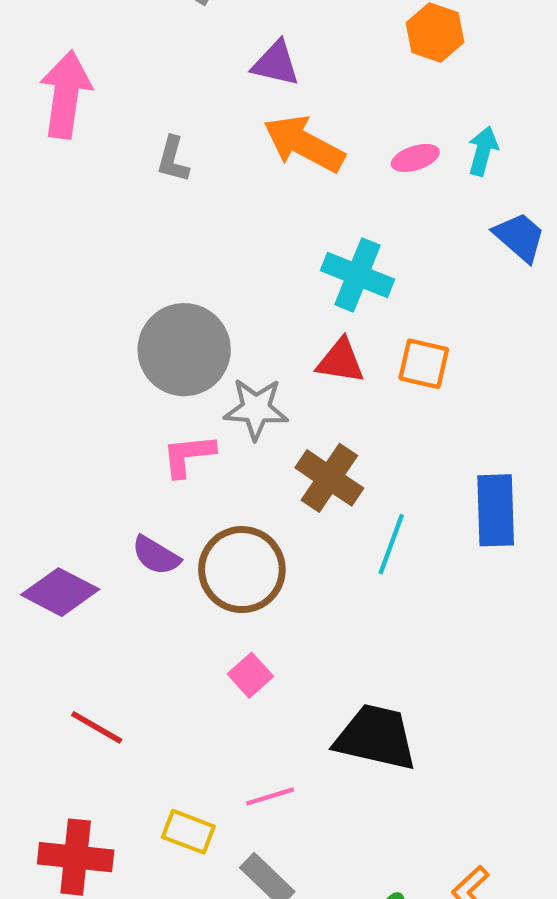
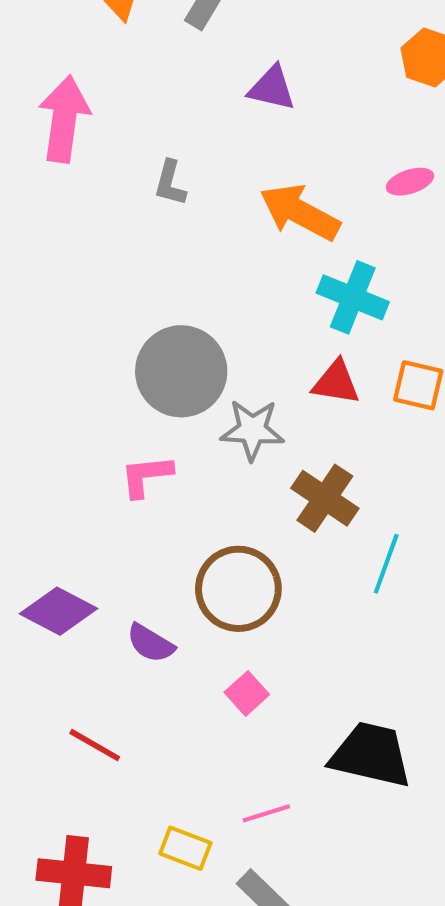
orange arrow: (304, 144) -> (300, 212), moved
pink L-shape: (188, 455) -> (146, 476), moved
purple semicircle: (156, 555) -> (151, 643), moved

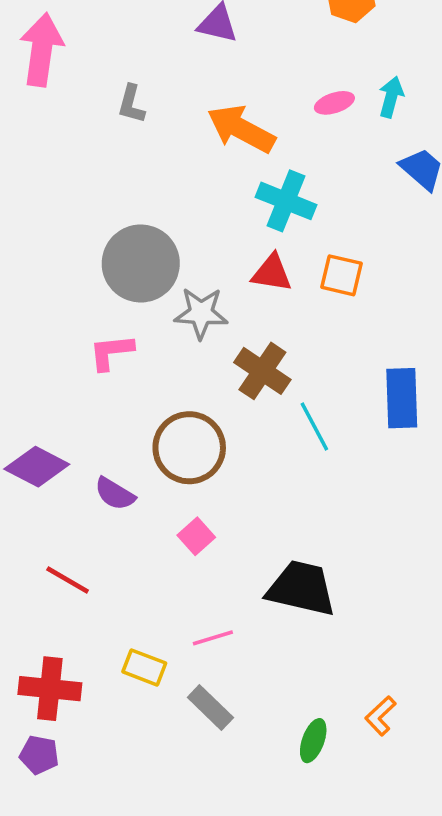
cyan line: (386, 564) -> (314, 426), turned -48

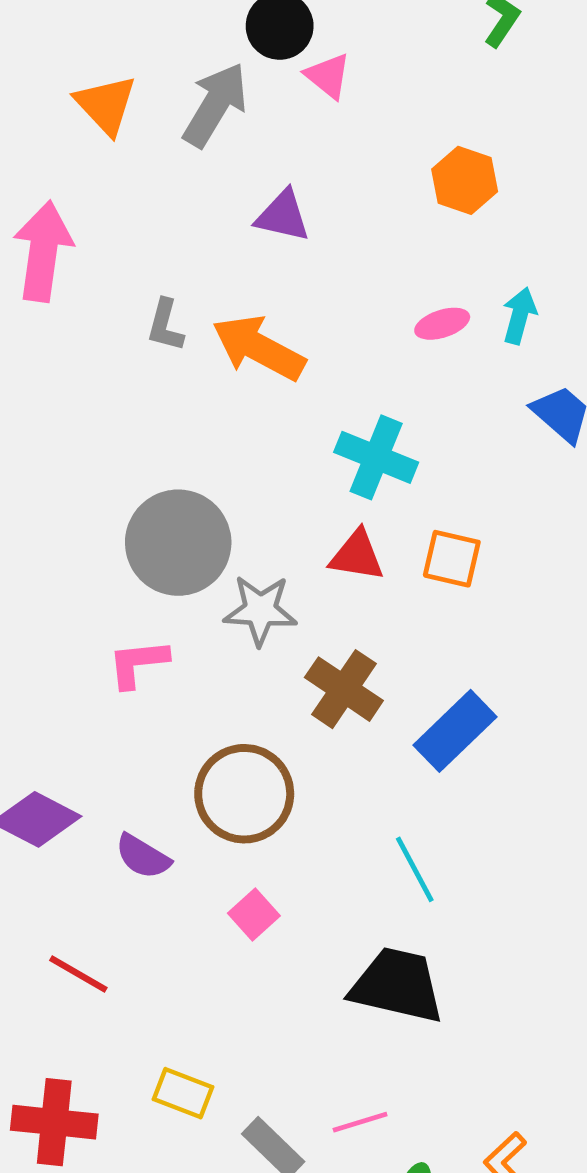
orange arrow: (241, 129) -> (259, 348), moved
blue rectangle: (402, 398) -> (455, 731), moved, turned 48
cyan line: (314, 426) -> (415, 869), moved
pink line: (213, 638) -> (360, 1122), moved

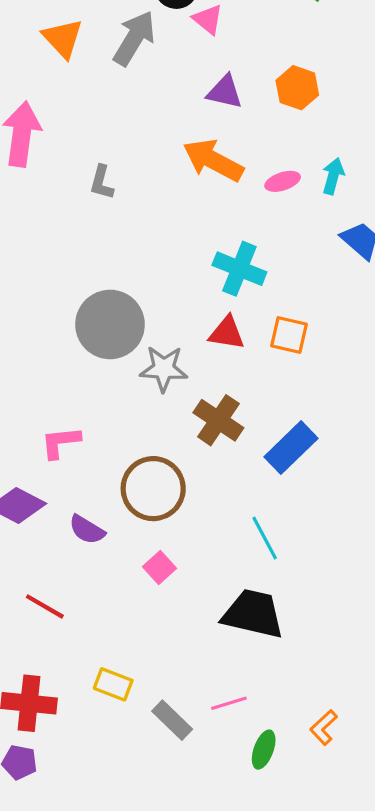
purple triangle: (283, 216) -> (225, 92), moved
orange arrow: (259, 348) -> (213, 160), moved
pink L-shape: (138, 663) -> (61, 442), moved

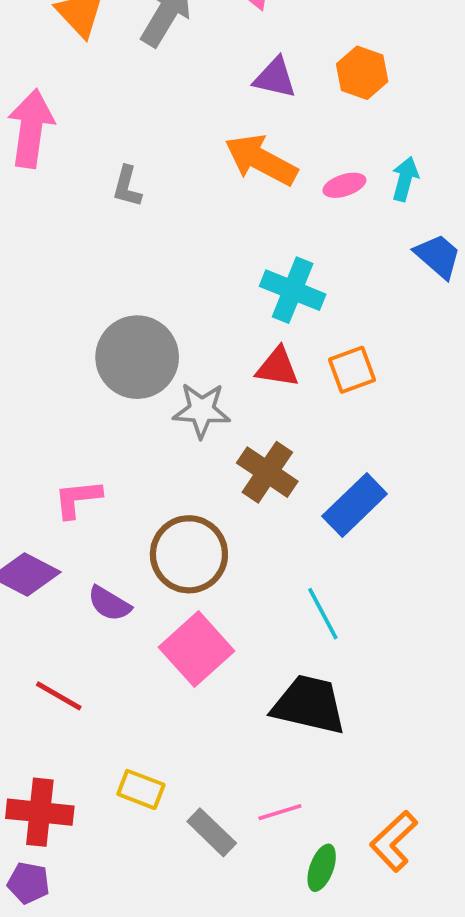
orange square: (289, 335) -> (352, 370), turned -33
pink square: (159, 568) -> (197, 649), size x1.8
orange L-shape: (324, 727) -> (394, 841), size x1.4

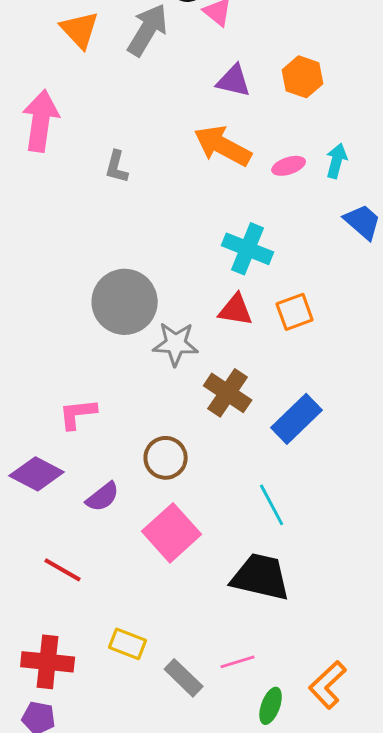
brown circle: (189, 554) -> (166, 458), size x0.7
purple semicircle: (109, 604) -> (103, 497), turned -69

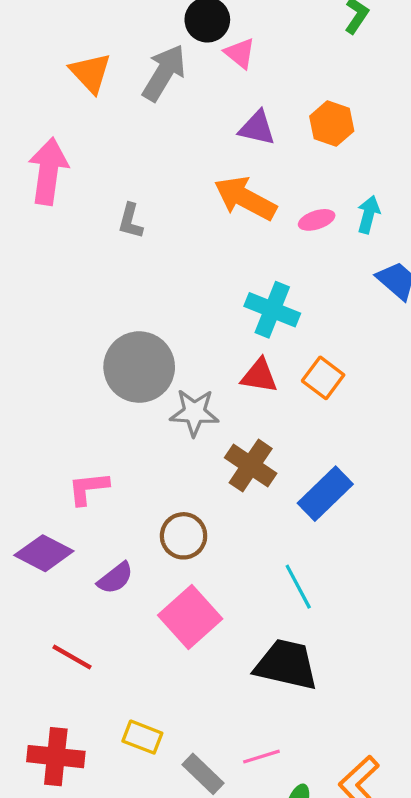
orange square: (295, 312) -> (323, 378), turned -33

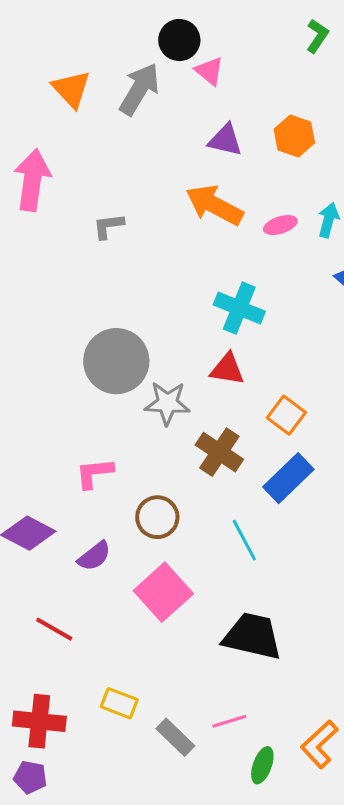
gray L-shape: (130, 221) -> (108, 226), turned 68
orange square: (323, 378) -> (286, 415), moved
pink L-shape: (88, 488) -> (94, 473), moved
cyan line: (298, 587) -> (244, 540), moved

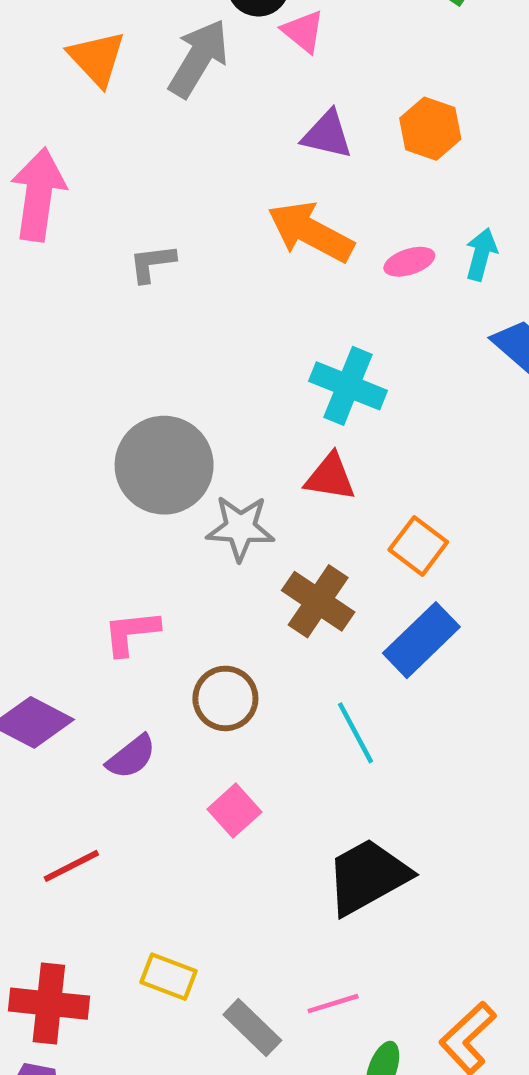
pink square: (163, 592) -> (234, 811), size x0.6
red line: (54, 629) -> (71, 866), turned -57
black trapezoid: (252, 636) -> (367, 876), turned -42

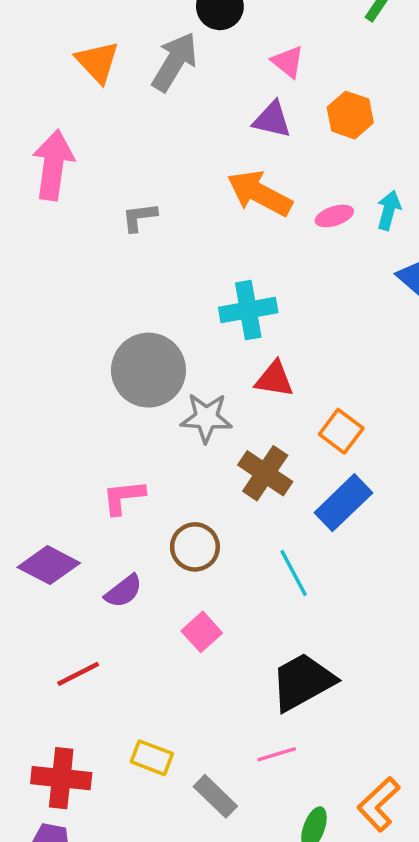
pink triangle: (303, 31) -> (288, 62), moved
cyan cross: (348, 386) -> (248, 310), moved, turned -32
pink line: (333, 1004) -> (277, 754), moved

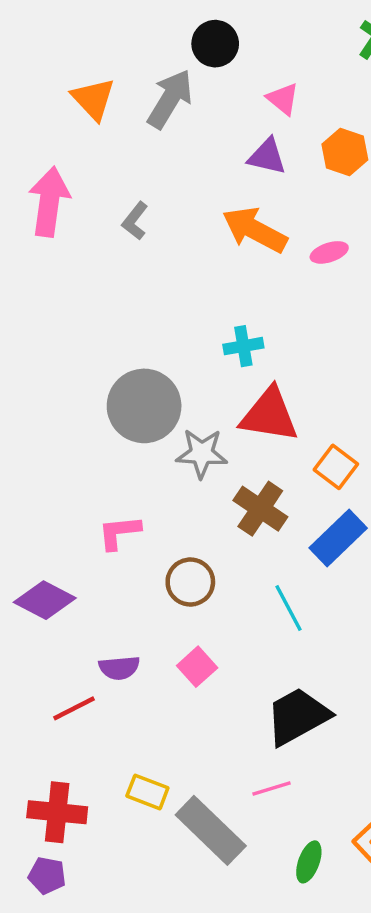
gray L-shape: (139, 217) -> (135, 221), moved, turned -45
cyan cross: (248, 310) -> (243, 346), size x0.7
red triangle: (274, 379) -> (269, 415), size x1.5
purple semicircle: (124, 591) -> (119, 668), moved, turned 33
gray rectangle: (215, 796) -> (211, 830), size x1.6

